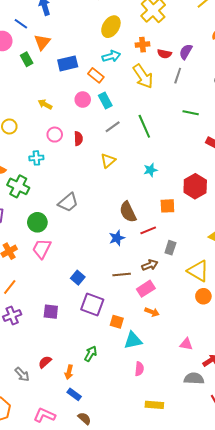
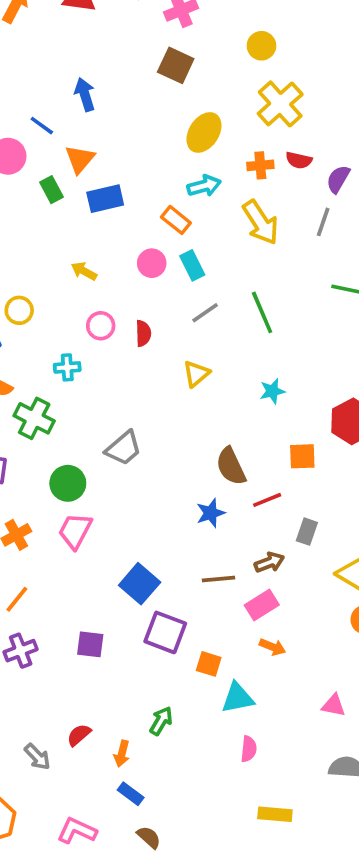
red semicircle: (164, 54) -> (299, 160), moved
blue rectangle: (68, 63) -> (105, 199), moved
blue square: (78, 278) -> (140, 584), size x1.5

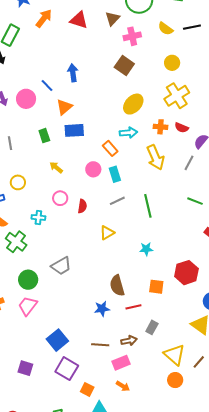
green rectangle: (52, 190) -> (44, 136), moved

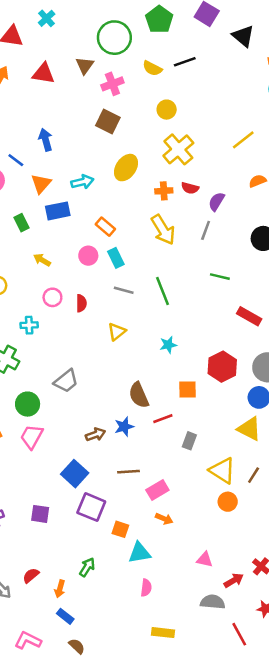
cyan arrow: (128, 133) -> (82, 182), moved
gray line: (117, 201) -> (124, 290), turned 49
brown arrow: (129, 341) -> (95, 434), moved

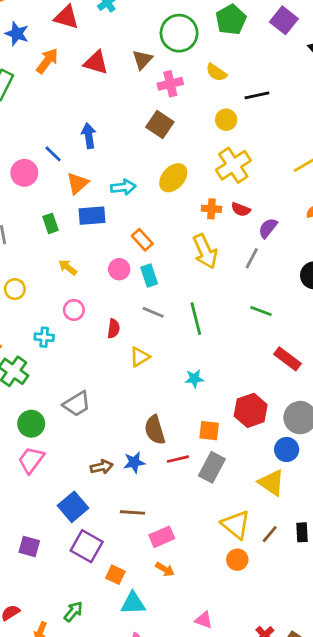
black line: (185, 62) -> (257, 95), moved
red semicircle: (81, 303) -> (114, 329), moved
gray rectangle: (189, 441) -> (212, 467), moved, size x1.5

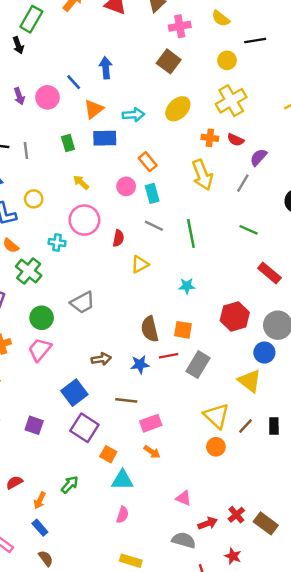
pink circle: (74, 310) -> (84, 220), size x1.6
orange square: (209, 431) -> (183, 330), moved
blue star: (134, 462) -> (140, 364), moved

